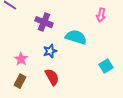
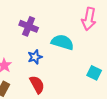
pink arrow: (101, 15) -> (89, 19), size x1.5
cyan square: (106, 66) -> (94, 73), turned -32

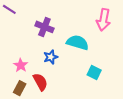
cyan square: (94, 73) -> (94, 73), moved
red semicircle: (37, 85) -> (40, 82), moved

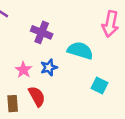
pink star: (21, 65) -> (24, 70), moved
brown rectangle: (20, 88) -> (13, 104), turned -32

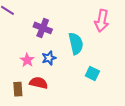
cyan semicircle: (80, 51) -> (76, 44), turned 60
red semicircle: (37, 96) -> (39, 83), turned -48

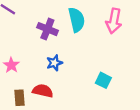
cyan semicircle: (76, 44) -> (77, 20), moved
pink star: (27, 60) -> (11, 65), moved

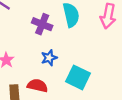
cyan square: (103, 80) -> (78, 77), moved, size x1.5

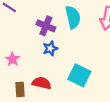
blue star: (49, 58) -> (50, 48), moved

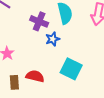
blue star: (50, 48) -> (53, 39), moved

